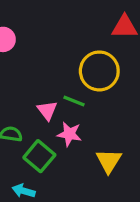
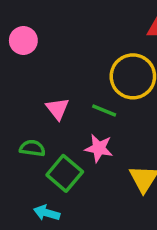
pink triangle: (47, 110) -> (57, 109), moved

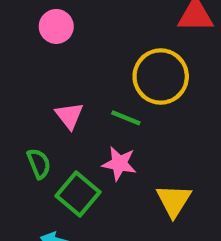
pink circle: (23, 40) -> (56, 26), moved
green semicircle: (32, 148) -> (39, 164), turned 60

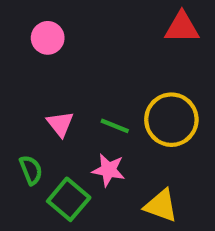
yellow circle: (161, 77) -> (171, 120), moved
yellow triangle: (174, 201) -> (161, 206), turned -42

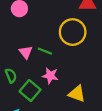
yellow circle: (171, 120) -> (73, 32), moved
green line: (115, 126) -> (45, 51), moved

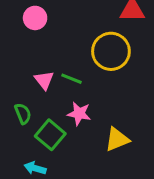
yellow triangle: (77, 94) -> (117, 139), turned -42

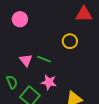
yellow circle: (111, 51) -> (70, 41), size x0.6

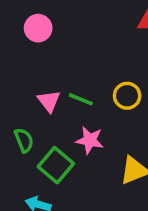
yellow circle: (70, 41) -> (127, 96), moved

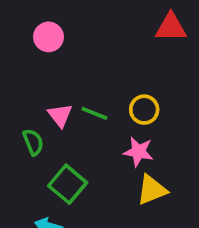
green semicircle: (24, 140) -> (33, 142), moved
pink star: (90, 140) -> (138, 152), moved

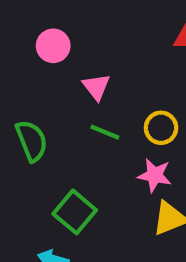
pink triangle: (60, 115) -> (96, 87), moved
green semicircle: (33, 142) -> (32, 141), moved, size x1.4

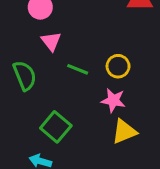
pink triangle: (96, 87) -> (51, 41), moved

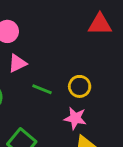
pink triangle: (51, 41) -> (17, 63), turned 42

